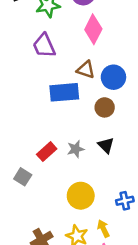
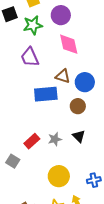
pink diamond: (93, 29) -> (69, 44), turned -40

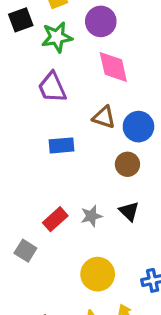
blue rectangle: (46, 94) -> (62, 145), moved, size x0.7

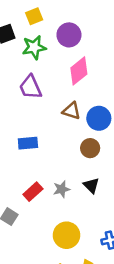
pink diamond: (113, 67) -> (79, 71), turned 64
blue rectangle: (62, 145) -> (28, 143), moved

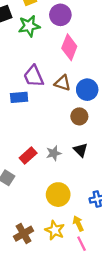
pink diamond: (79, 71) -> (69, 47), turned -30
purple trapezoid: (30, 87) -> (34, 76), moved
blue rectangle: (28, 143) -> (19, 97), moved

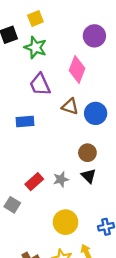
purple circle: (60, 15) -> (94, 36), moved
green star: (29, 26) -> (35, 47), turned 30
purple trapezoid: (34, 76) -> (40, 84), moved
brown circle: (79, 116) -> (87, 153), moved

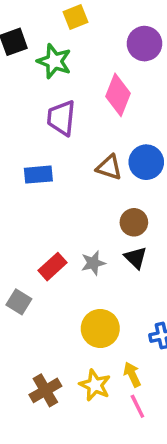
yellow square: (35, 19) -> (75, 17), moved
purple trapezoid: (40, 84) -> (61, 118), turned 30
brown triangle: (70, 106) -> (109, 167), moved

